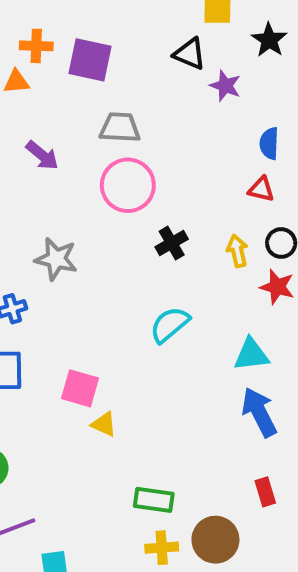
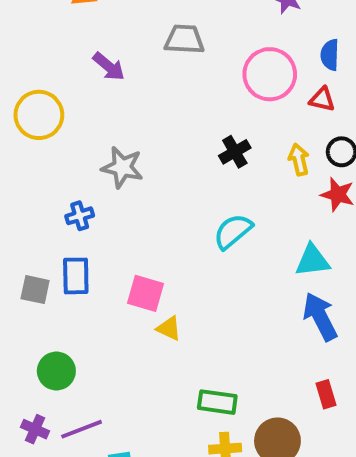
pink circle: (128, 185) -> (270, 74), moved

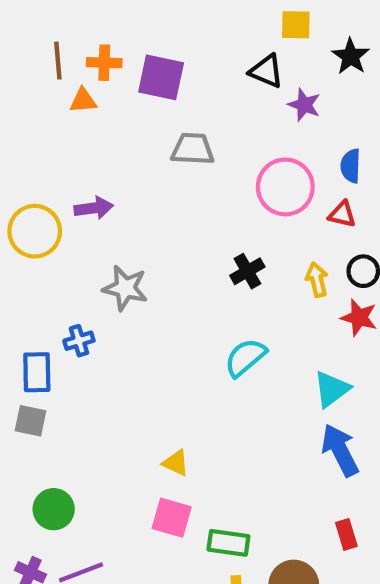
purple arrow: (109, 66) -> (94, 208), moved, turned -48
cyan triangle: (312, 260) -> (332, 389), turned -30
blue rectangle: (76, 276) -> (37, 372), moved
pink square: (146, 293) -> (172, 518), moved

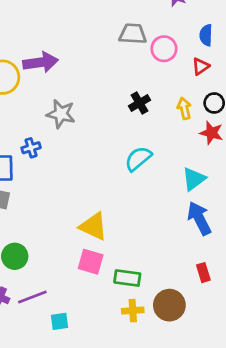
gray trapezoid: (193, 149) -> (133, 34), moved
pink circle: (285, 187) -> (164, 49), size x0.7
purple arrow: (94, 208) -> (41, 62), size x1.4
red triangle: (342, 214) -> (201, 66), turned -48
yellow triangle: (176, 463) -> (93, 226), size x1.6

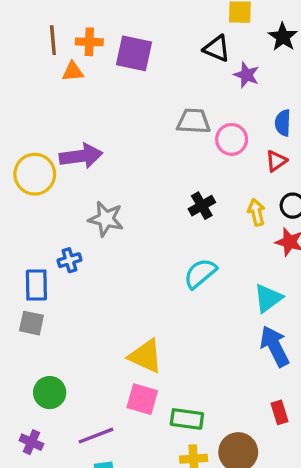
purple line: (32, 297) -> (96, 436), moved

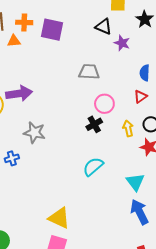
pink circle: (232, 139) -> (104, 104), moved
cyan triangle: (268, 298) -> (135, 182), turned -30

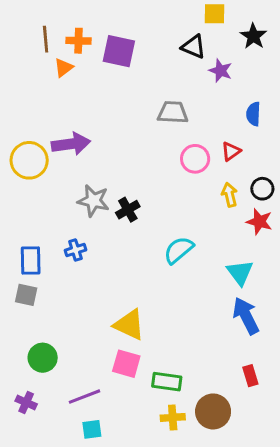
orange triangle: (14, 41) -> (64, 68), turned -32
red triangle: (141, 97) -> (231, 151), moved
black cross: (94, 124) -> (128, 210), moved
blue cross: (12, 158) -> (75, 250), moved

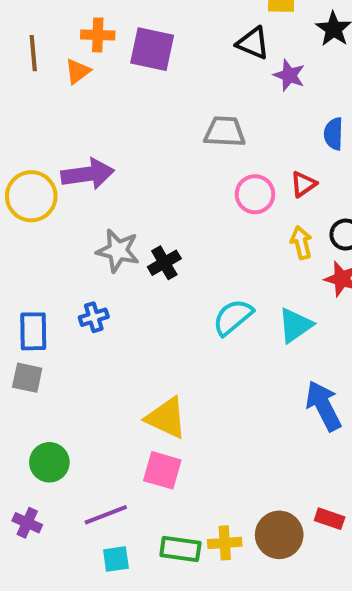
brown line: (46, 39) -> (33, 53), moved
cyan triangle: (240, 272) -> (295, 325), moved, turned 32
red rectangle: (250, 376) -> (330, 519), moved, turned -54
green rectangle: (167, 382) -> (180, 549), moved

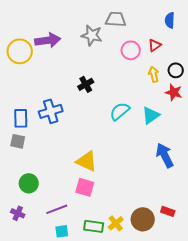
gray star: (118, 251) -> (92, 35), moved
blue cross: (94, 317) -> (51, 111), size x1.6
yellow cross: (225, 543) -> (116, 223), turned -35

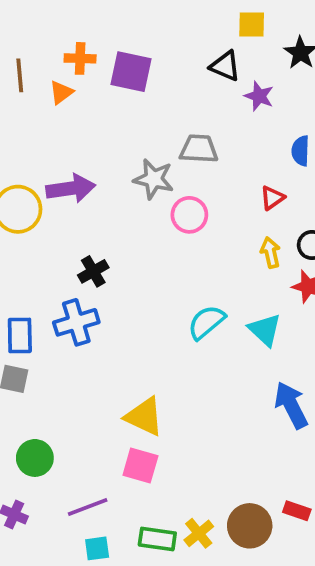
pink circle: (131, 50) -> (189, 215), moved
black cross: (86, 84) -> (93, 271), moved
cyan triangle: (151, 115) -> (265, 330), turned -42

